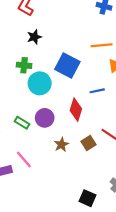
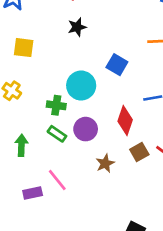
green cross: (24, 65) -> (56, 105), moved
blue square: (67, 65) -> (117, 65), size x0.7
brown square: (88, 143) -> (139, 152), moved

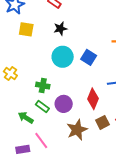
yellow square: (24, 48) -> (26, 29), moved
cyan circle: (81, 86) -> (63, 57), moved
green arrow: (21, 145) -> (26, 118), moved, turned -63
brown star: (105, 163) -> (77, 130), size x1.5

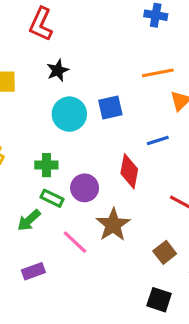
blue square: (89, 57) -> (110, 108), turned -35
green arrow: (26, 118) -> (29, 220), turned -63
brown square: (103, 122) -> (165, 252), moved
pink line: (41, 141) -> (75, 242), moved

